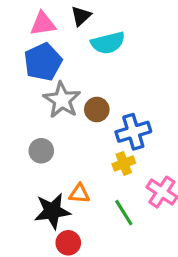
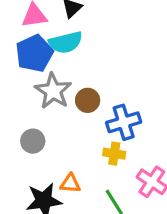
cyan semicircle: (108, 43) -> (66, 42), moved
yellow cross: (124, 163) -> (114, 154), turned 30

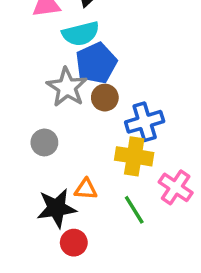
blue pentagon: (34, 53) -> (96, 63), moved
yellow cross: (114, 154) -> (134, 156), size x1.5

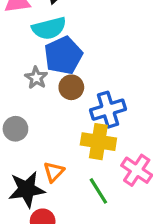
gray star: (67, 87) -> (36, 78), size x0.6
orange triangle: (86, 189) -> (54, 172), turned -50

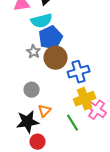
brown circle: (71, 87) -> (56, 58), size x1.5
gray circle: (15, 129) -> (32, 90), moved
yellow cross: (98, 142) -> (85, 99), moved, turned -30

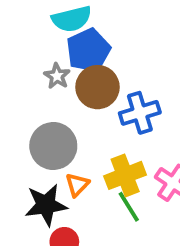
gray circle: (32, 90) -> (53, 146), size x1.6
yellow cross: (85, 99) -> (125, 175), moved

